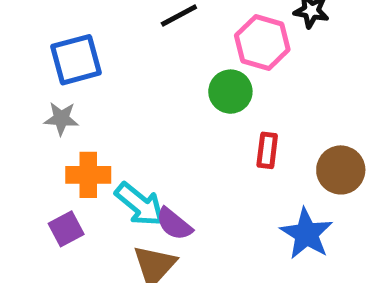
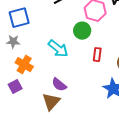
orange cross: (88, 175) -> (24, 65), turned 30
cyan arrow: (140, 204) -> (58, 49), moved

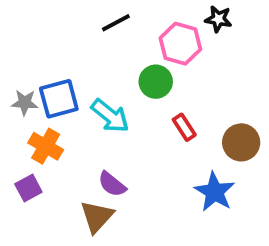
blue square: (19, 18) -> (59, 99), moved
red rectangle: (97, 55) -> (184, 127), turned -40

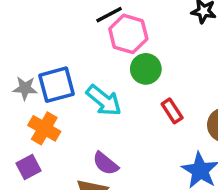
pink hexagon: (180, 44) -> (128, 34), moved

